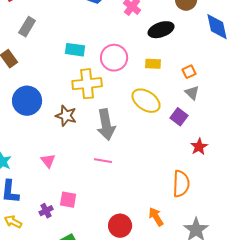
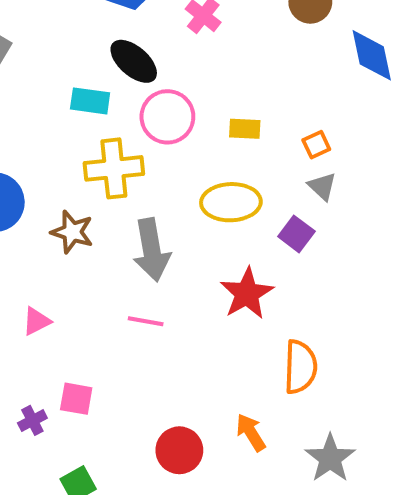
black ellipse: (161, 30) -> (134, 61), moved, turned 60
yellow ellipse: (146, 101) -> (231, 202), turned -36
red star: (199, 147) -> (247, 293), moved, size x1.5
pink triangle: (48, 161) -> (36, 321), turned 42

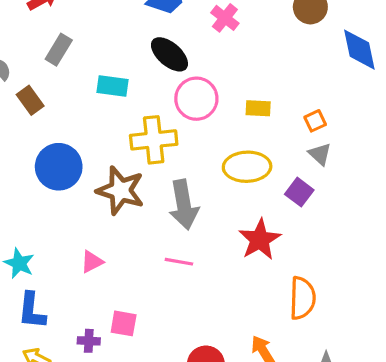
cyan rectangle: (90, 101) -> (112, 86), moved
brown star: (72, 232) -> (120, 190), size x1.4
purple cross: (32, 420) -> (89, 341), turned 30

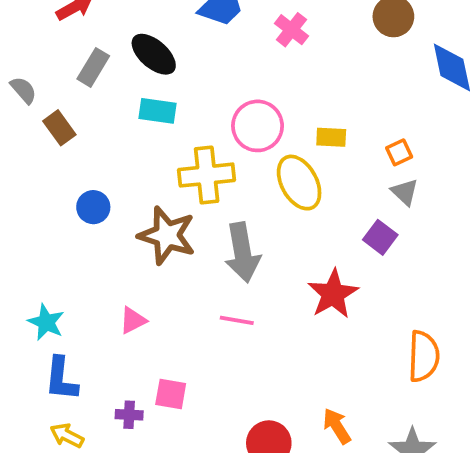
black ellipse: (169, 54) -> (154, 54), moved
blue circle: (59, 167) -> (93, 207), size x0.6
yellow ellipse: (247, 167) -> (299, 183), moved, turned 63
orange semicircle: (302, 298) -> (424, 356), moved

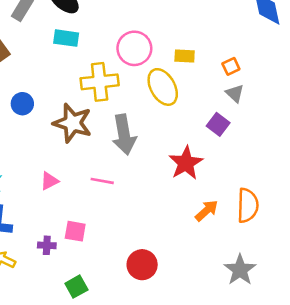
pink line: (237, 320) -> (102, 181), moved
orange arrow: (337, 426) -> (206, 211), moved, turned 80

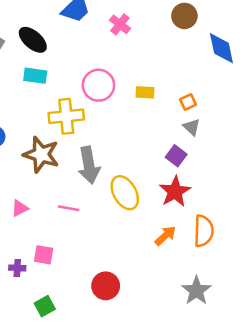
yellow ellipse: (163, 87) -> (125, 193), moved
red star: (186, 163) -> (175, 192), moved

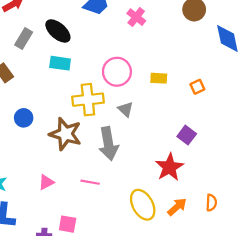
gray triangle: (192, 127) -> (126, 109), moved
red star: (175, 192) -> (169, 167), moved
yellow ellipse: (125, 193) -> (143, 205), moved
orange semicircle: (204, 231) -> (211, 203), size x0.6

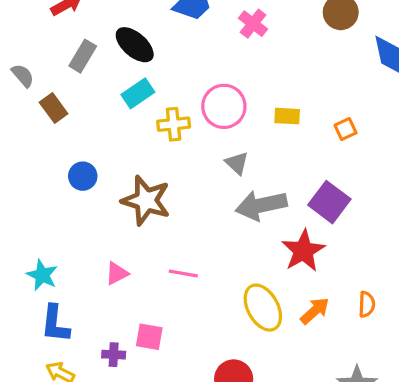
cyan rectangle: (60, 63) -> (138, 93), turned -42
yellow cross: (88, 100) -> (174, 124), moved, size x0.7
purple square: (187, 135) -> (329, 202), size x1.4
gray arrow: (108, 144) -> (261, 205), moved, turned 88

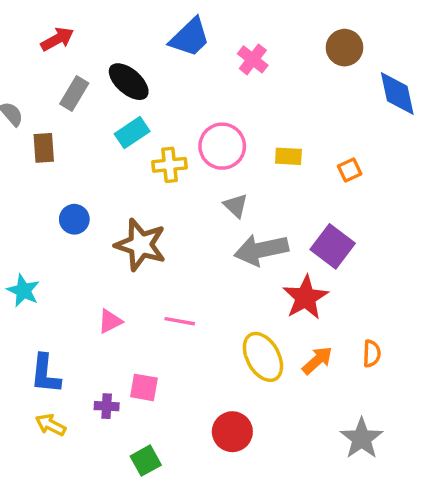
brown rectangle: (54, 108) -> (44, 148), turned 32
cyan star: (42, 275) -> (23, 291), moved

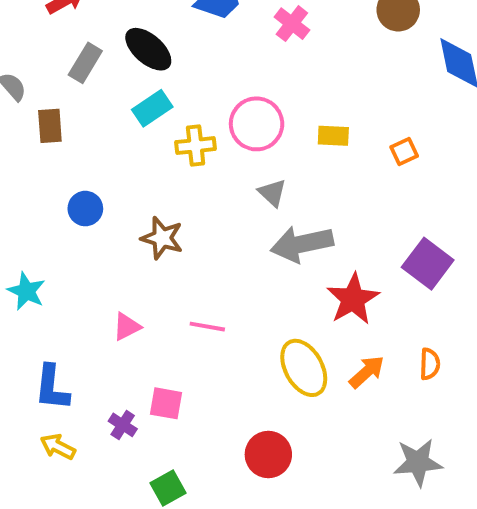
brown star: (141, 245) -> (162, 238), size x0.7
purple square: (333, 246) -> (428, 264), moved
purple cross: (107, 406) -> (123, 425), turned 30
gray star: (362, 438) -> (418, 462), turned 30

